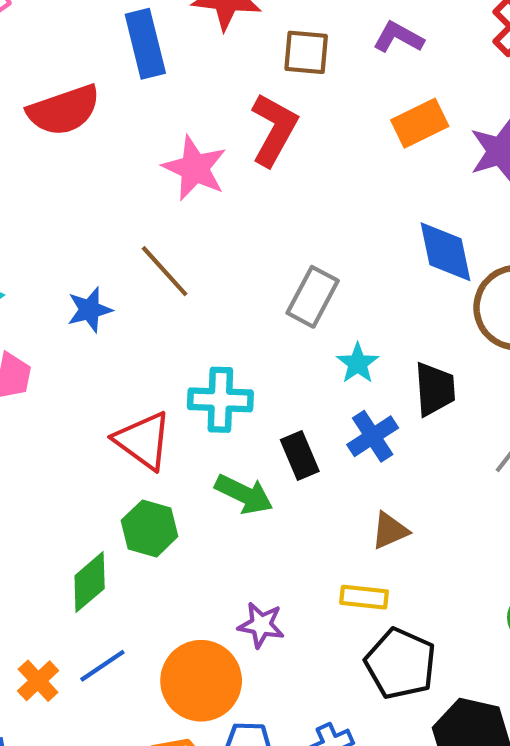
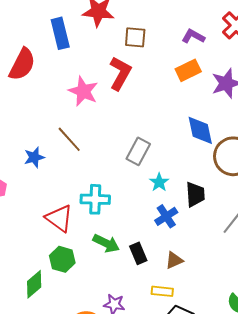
purple L-shape: (398, 37) -> (193, 36), moved
red semicircle: (64, 110) -> (22, 64), turned -44
black rectangle: (300, 456) -> (138, 253), moved

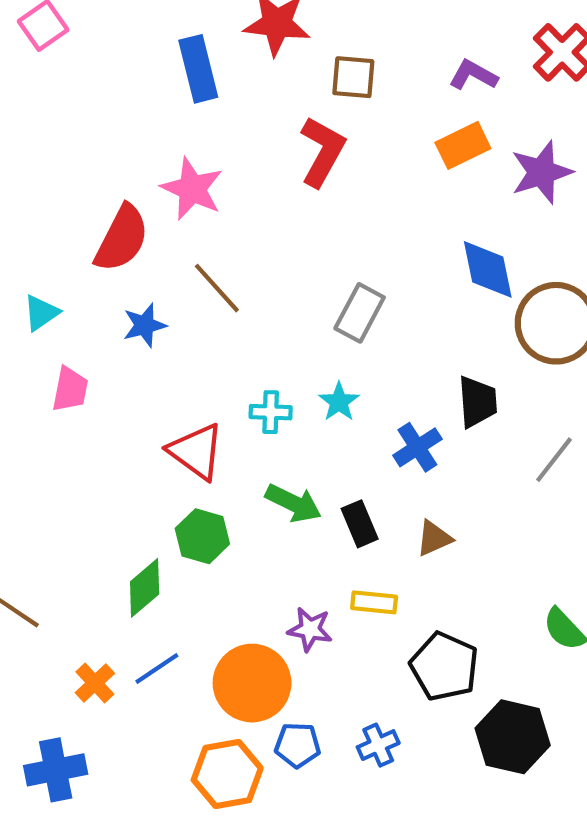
red semicircle: (22, 64) -> (122, 238), moved
pink star: (83, 91) -> (192, 189), moved
cyan star: (159, 182) -> (339, 402), moved
cyan cross: (95, 199) -> (271, 412), size x0.7
yellow rectangle: (162, 291) -> (374, 602), moved

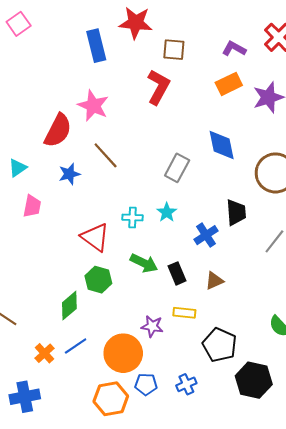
blue diamond: (488, 269) -> (222, 145), moved

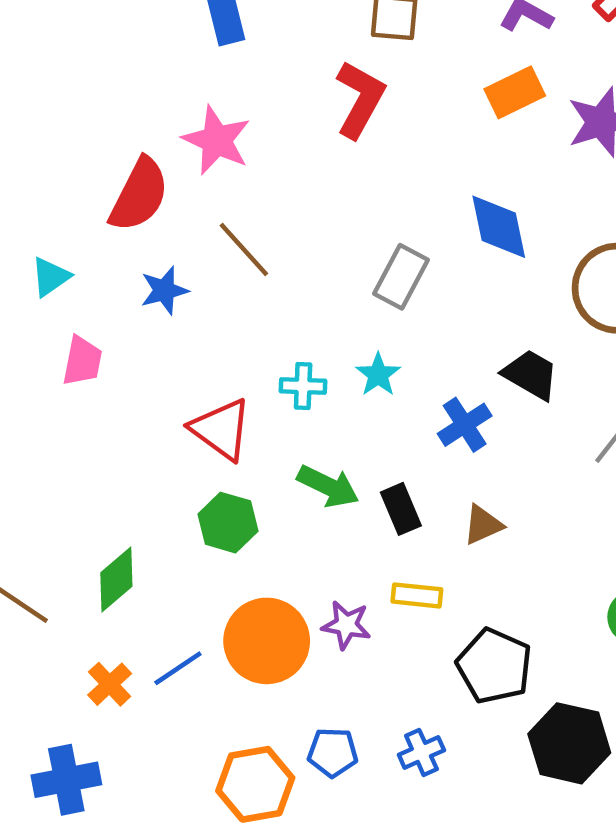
black trapezoid: (236, 212) -> (531, 375), turned -56
green diamond: (69, 306) -> (116, 579), moved
orange circle: (123, 353) -> (267, 641), moved

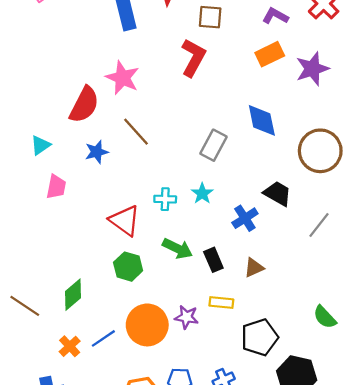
black pentagon: (494, 666) -> (260, 337), turned 30

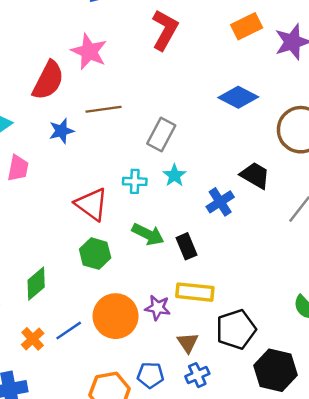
blue diamond: (262, 120) -> (238, 97), turned -51
brown line: (136, 132) -> (104, 109), turned -56
gray rectangle: (213, 145) -> (161, 134), moved
brown triangle: (254, 268) -> (188, 343), moved, turned -40
yellow rectangle: (221, 302) -> (195, 292), size x1.4

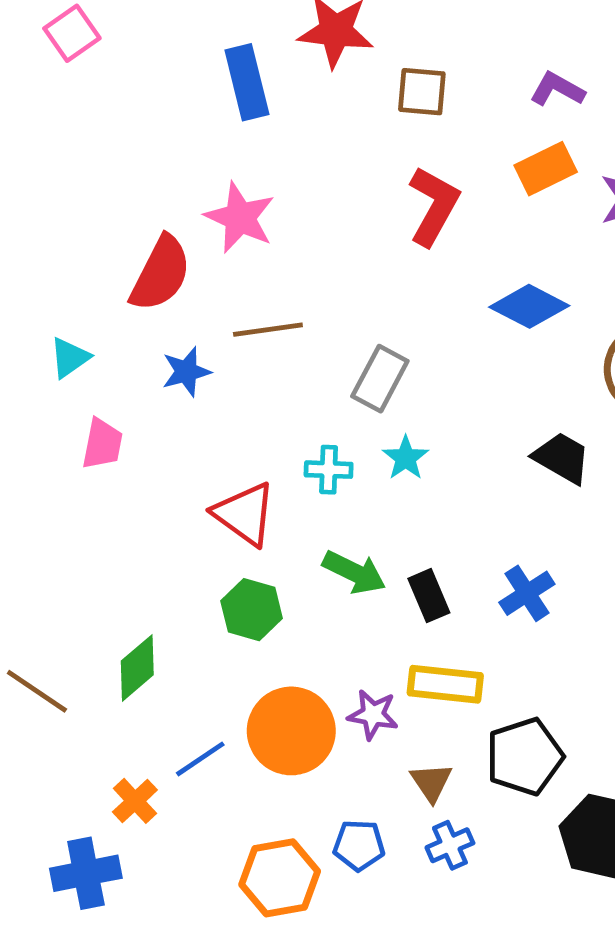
red L-shape: (165, 30) -> (434, 206), moved
blue cross: (220, 202) -> (527, 593), moved
orange cross: (33, 339) -> (135, 801), moved

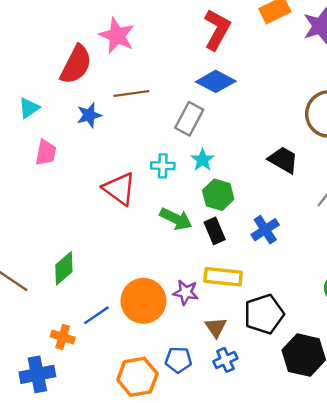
blue diamond: (529, 306) -> (216, 81), moved
green hexagon: (252, 610) -> (218, 195), moved
orange cross: (135, 801) -> (63, 337), turned -30

